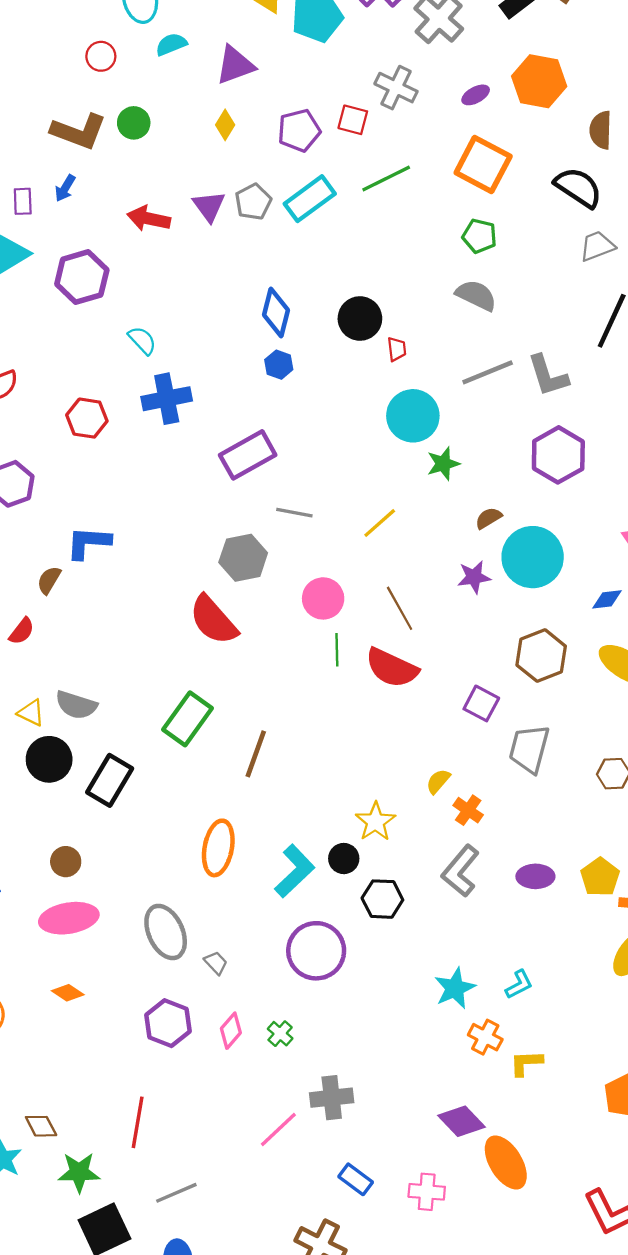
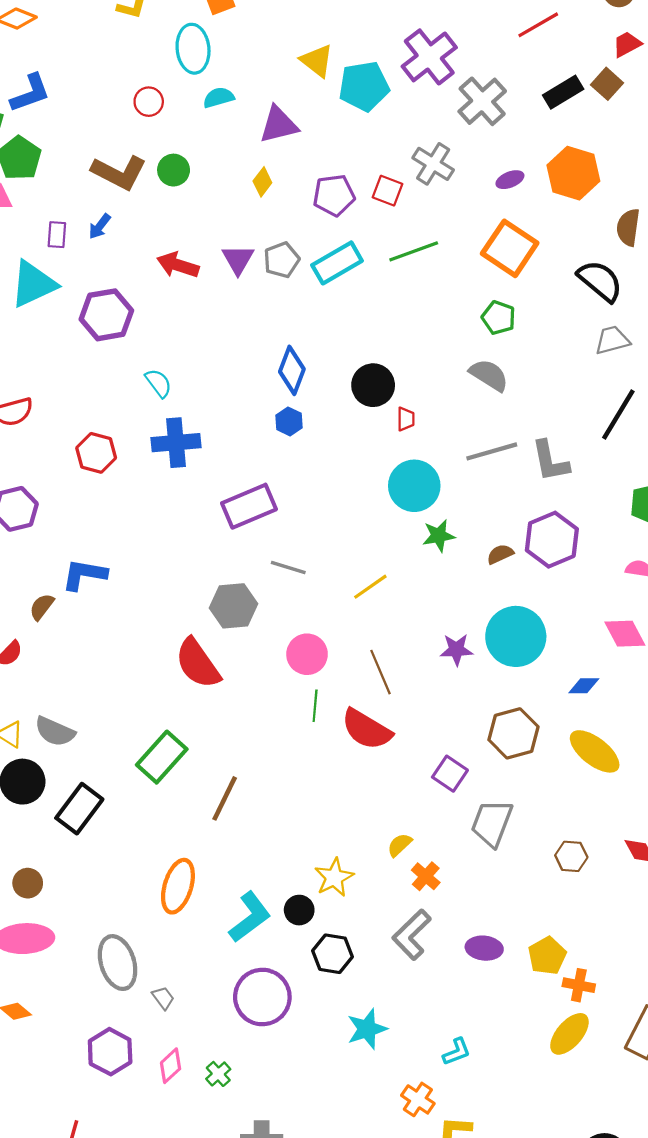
brown semicircle: (488, 518) -> (500, 554), moved
cyan star: (455, 988) -> (367, 1029), moved

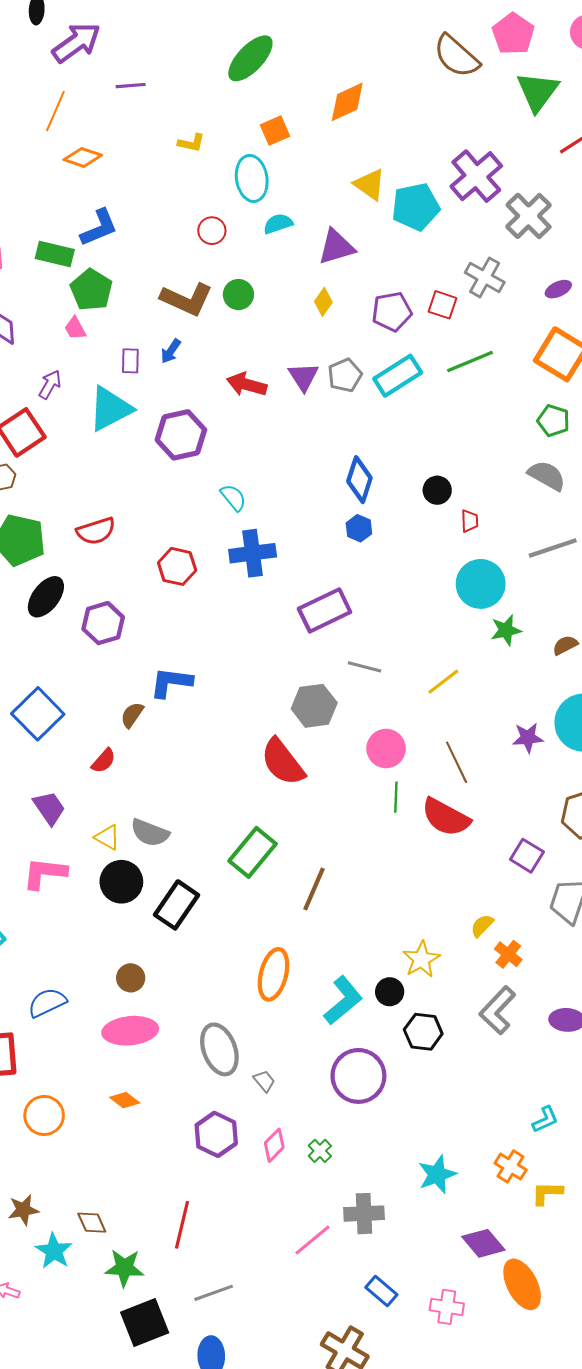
black circle: (373, 385) -> (437, 490), size x0.7
cyan star: (367, 1029) -> (437, 1174), moved

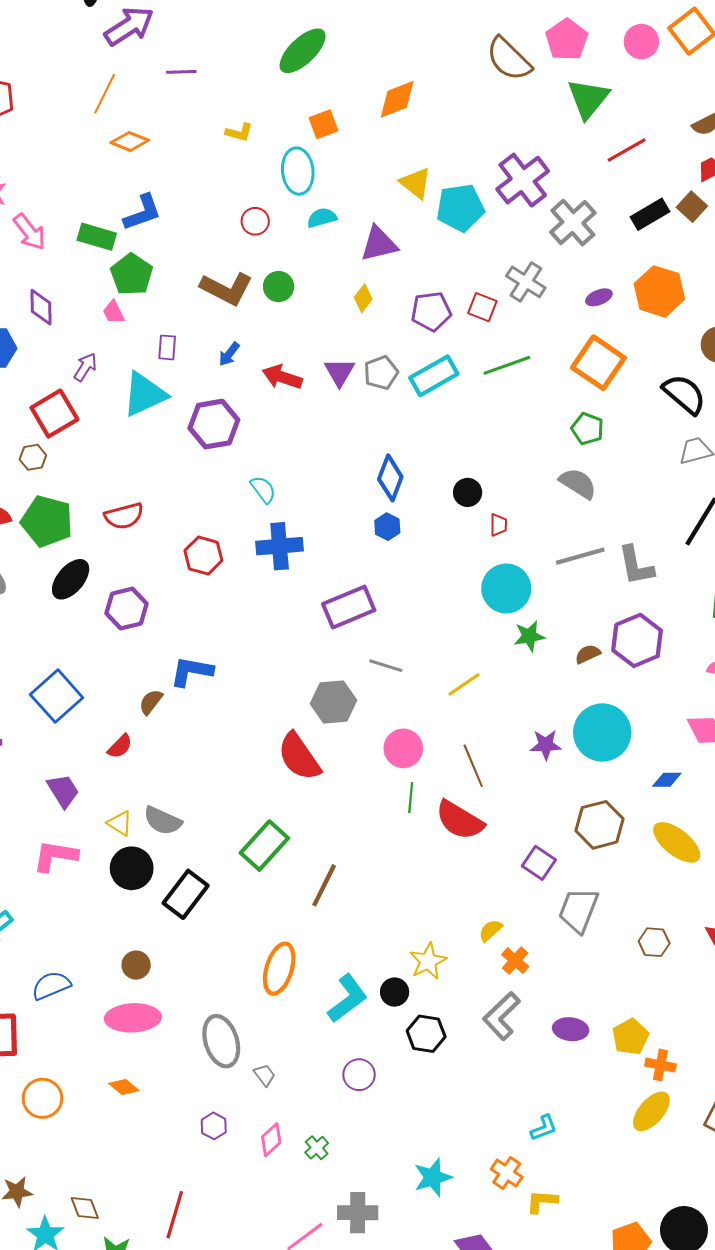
blue arrow: (171, 351) -> (229, 354), moved
purple circle: (358, 1076) -> (359, 1075), size x0.6
purple hexagon: (216, 1134) -> (214, 1126), size x0.6

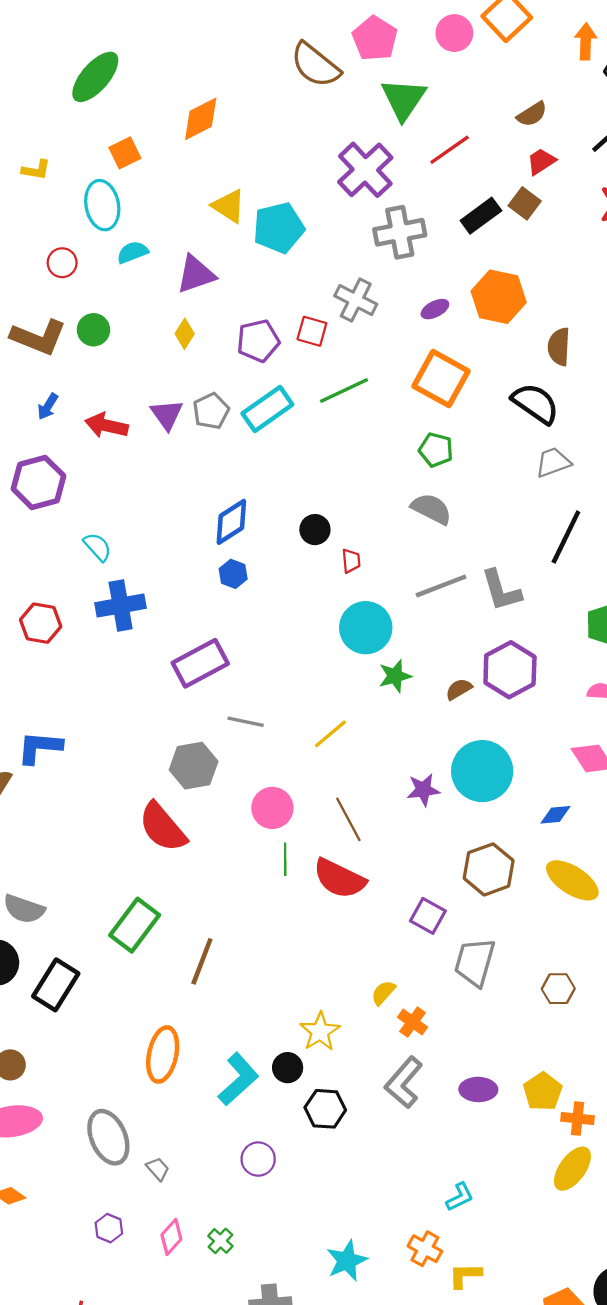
purple cross: (523, 180) -> (365, 170), moved
gray cross: (573, 223) -> (400, 232), turned 36
blue diamond: (390, 478) -> (231, 522), turned 42

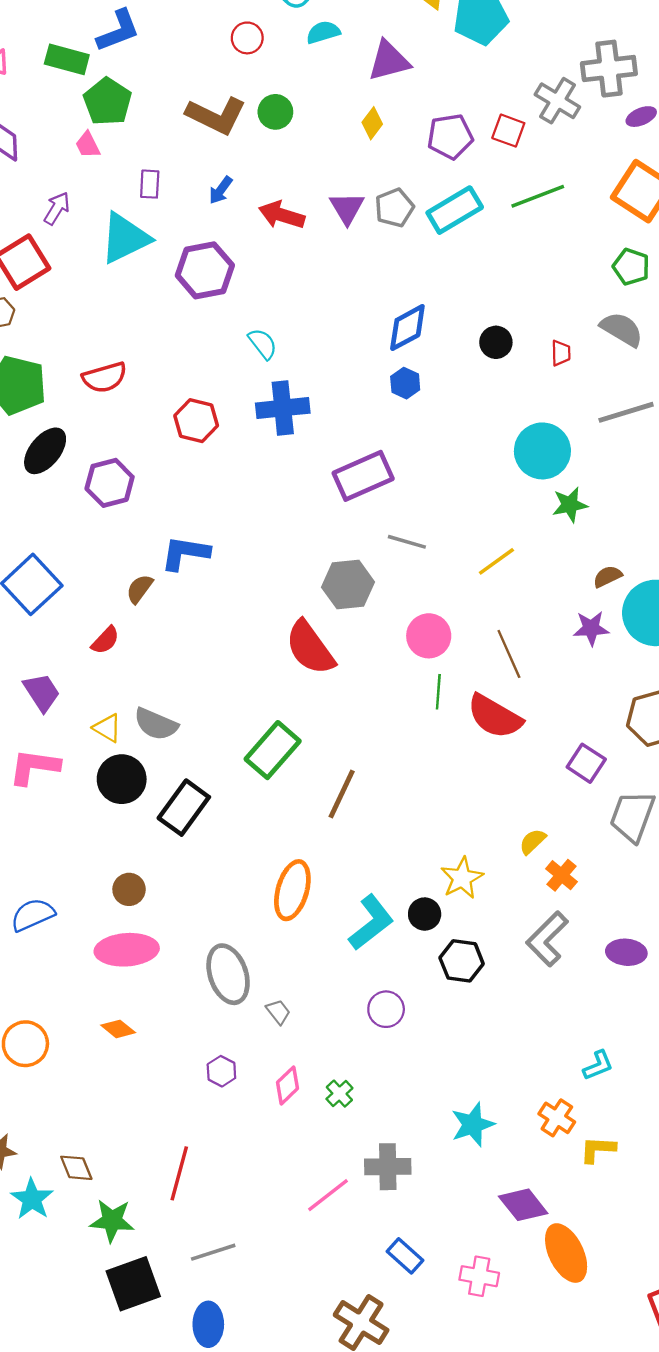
gray cross: (400, 232) -> (609, 69), moved
red trapezoid: (351, 561) -> (561, 353), moved
brown semicircle: (459, 689) -> (607, 577), moved

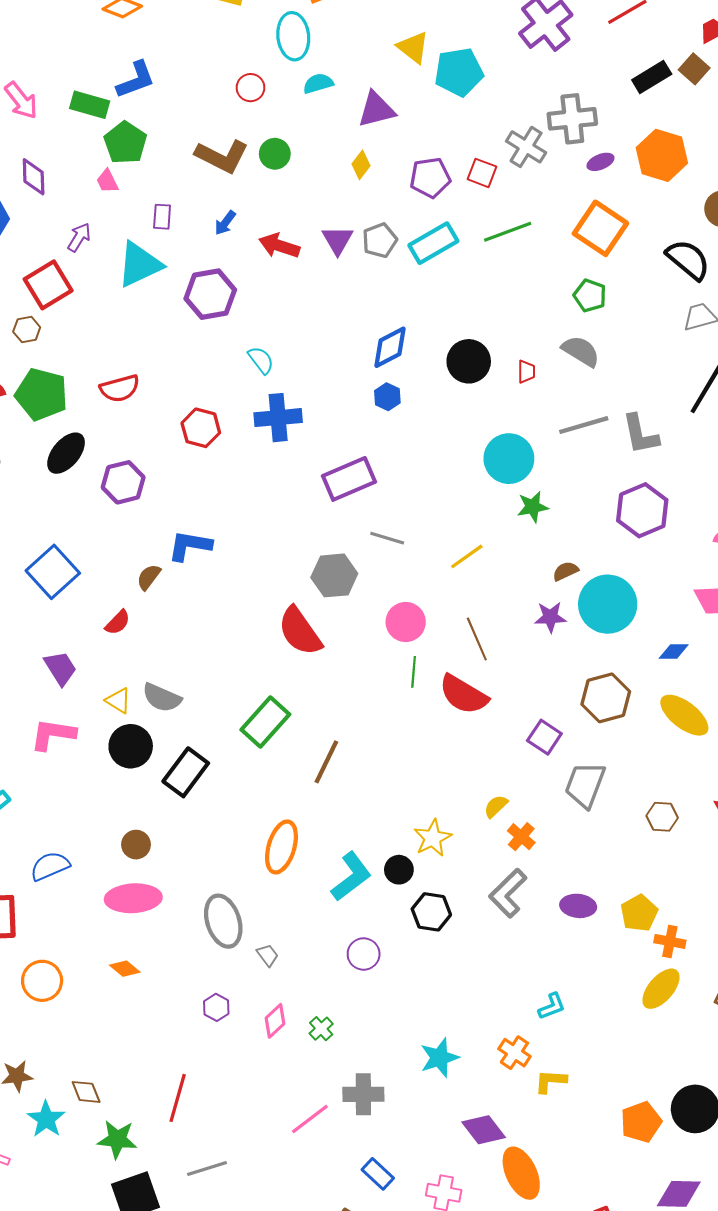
black circle: (496, 342) -> (469, 361), size x1.5

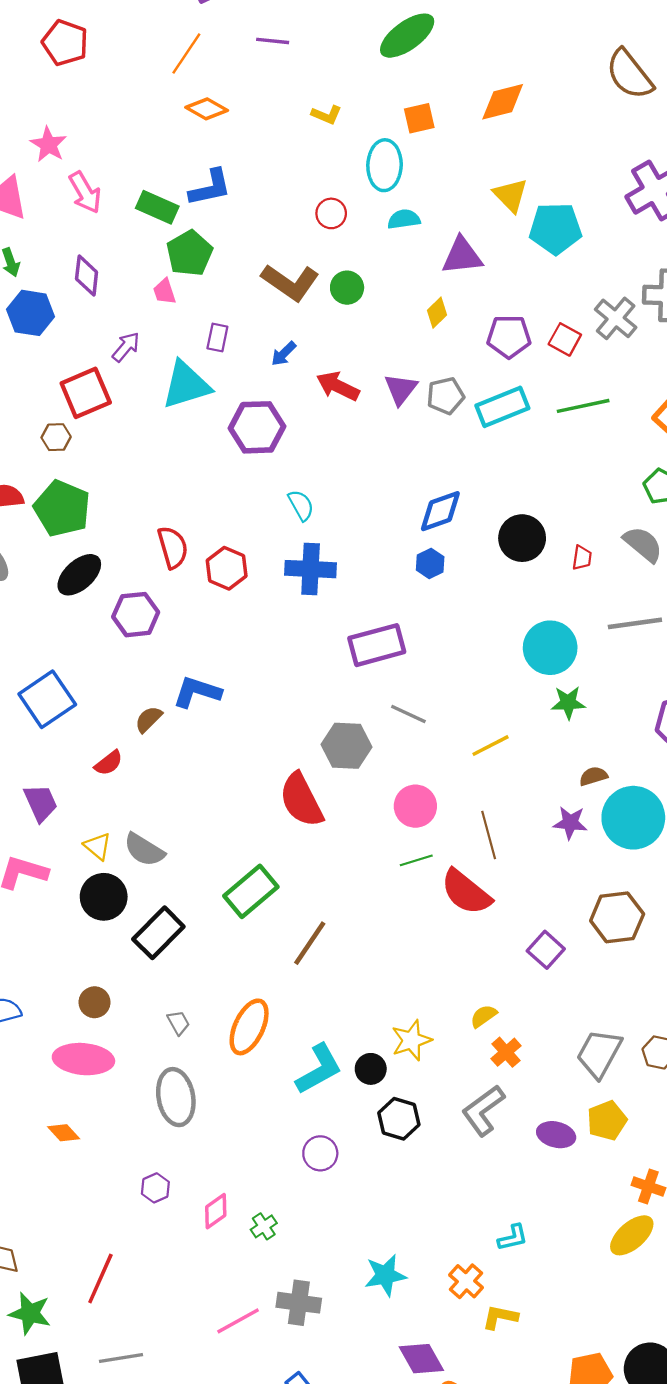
red semicircle: (120, 388) -> (173, 547), moved, turned -99
green line: (414, 672) -> (416, 860), turned 60
gray trapezoid: (585, 785) -> (599, 1053), moved
yellow pentagon: (639, 913) -> (607, 1120), moved
gray trapezoid: (268, 955) -> (178, 1023), moved

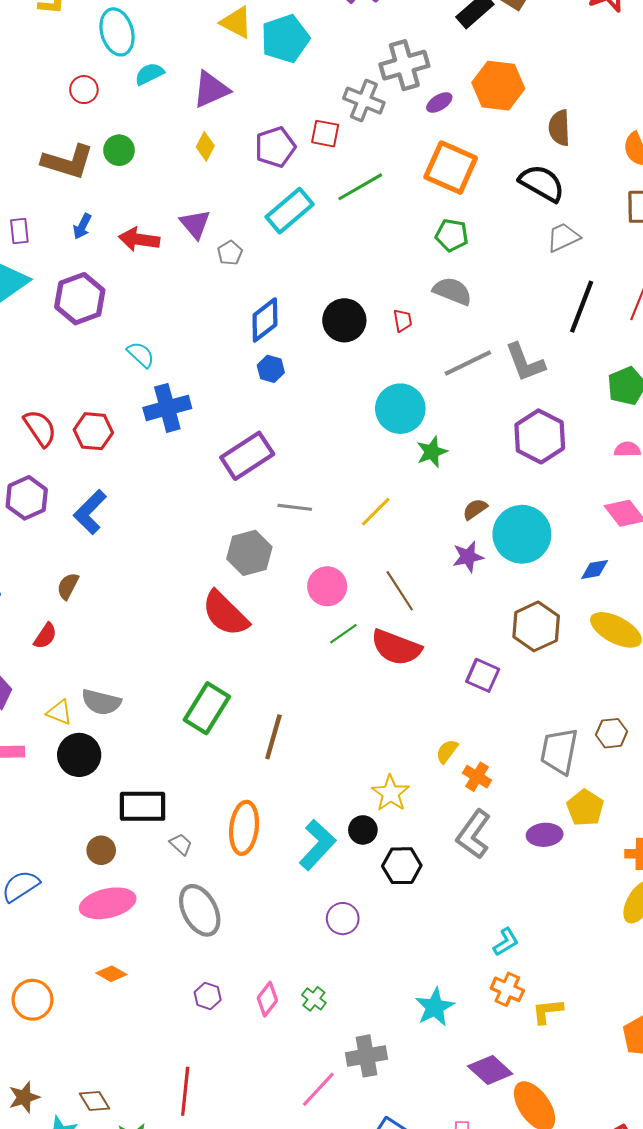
gray pentagon: (446, 396) -> (230, 253), moved, size x0.7
blue L-shape: (197, 692) -> (90, 512), moved, turned -45
black rectangle: (158, 933) -> (143, 806), moved, turned 63
cyan L-shape: (513, 1238) -> (506, 942), moved

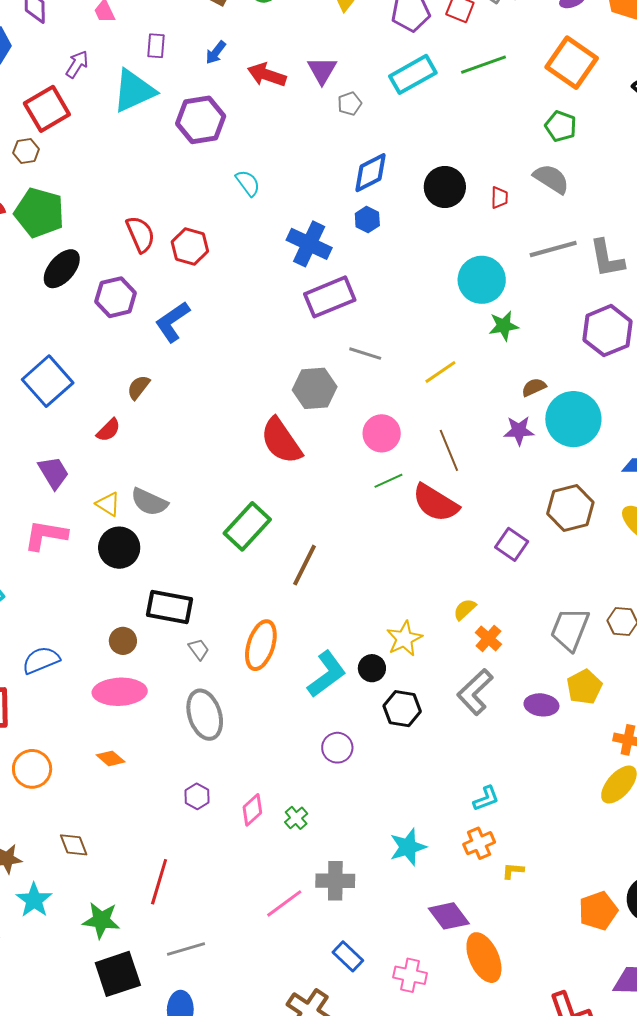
blue cross: (167, 408) -> (309, 244), moved, turned 30
orange cross: (507, 989) -> (479, 843), turned 32
yellow L-shape: (547, 1011) -> (513, 871), size x0.7
brown diamond: (95, 1101) -> (74, 845), moved

